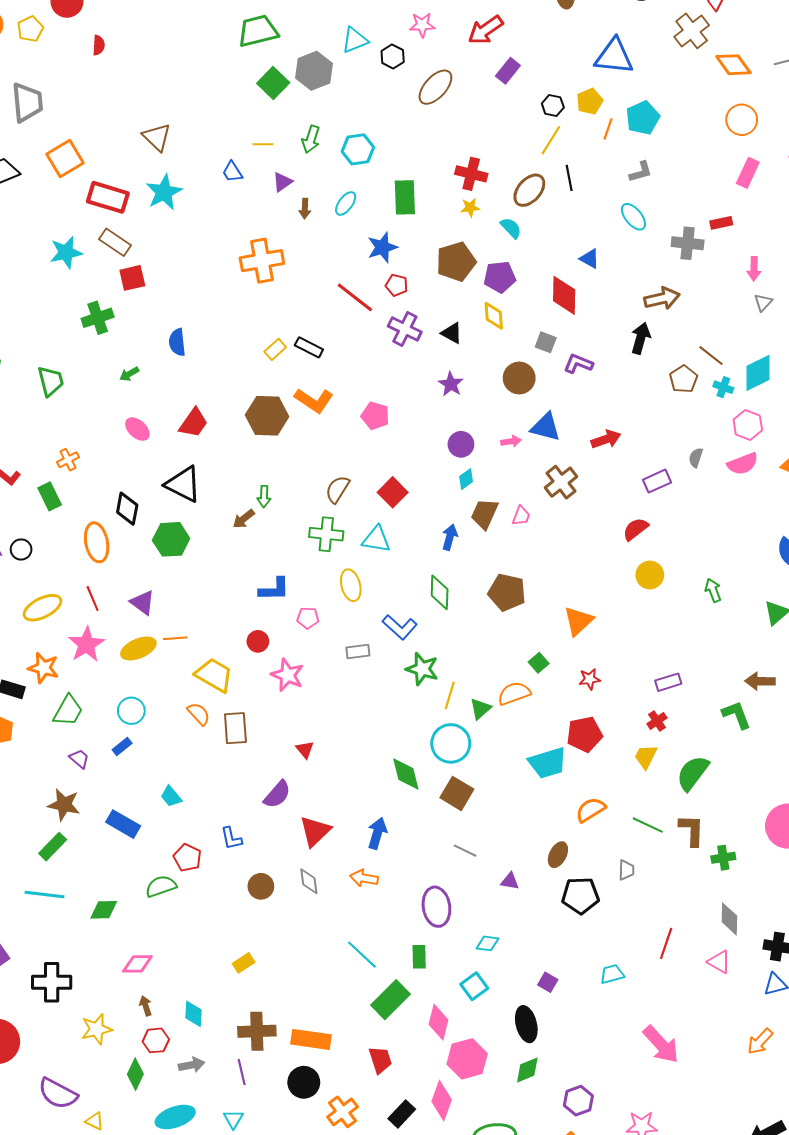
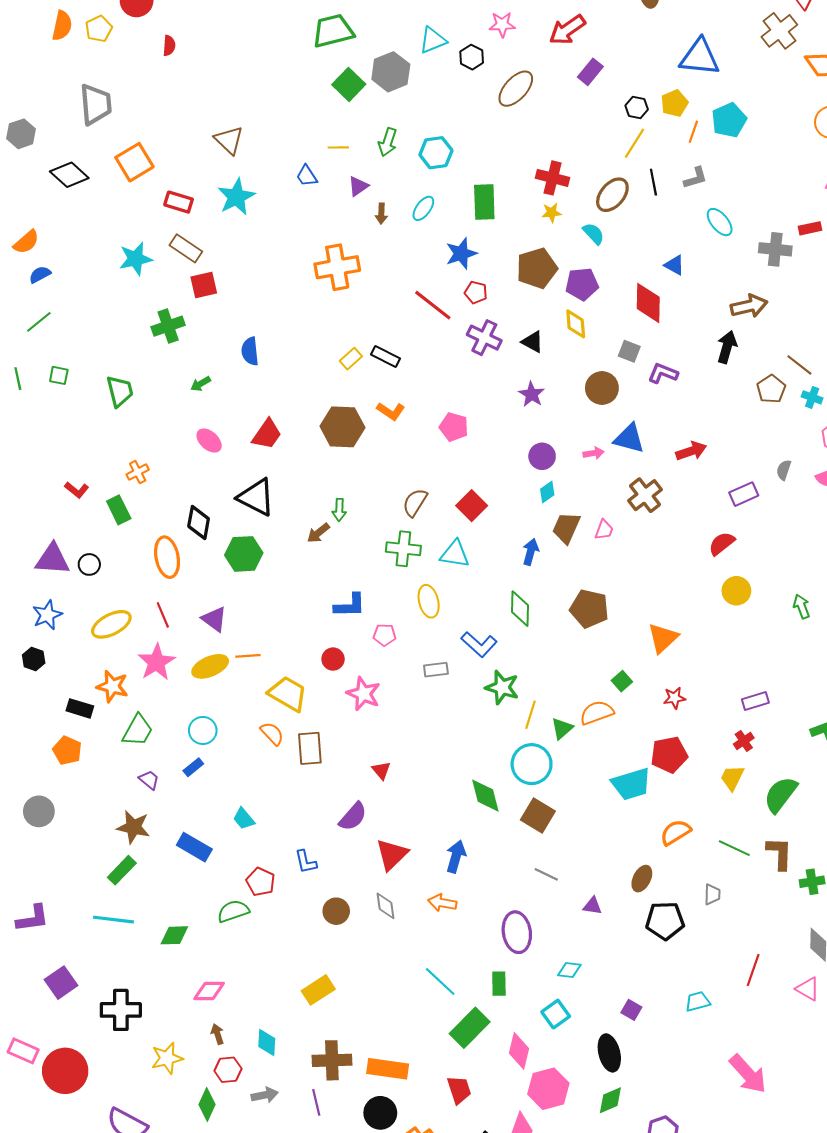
gray L-shape: (641, 172) -> (695, 178), moved
red rectangle: (108, 197) -> (179, 202), size x0.7
orange L-shape: (314, 400) -> (391, 411), size x0.7
yellow rectangle: (244, 963) -> (318, 990), size x1.4

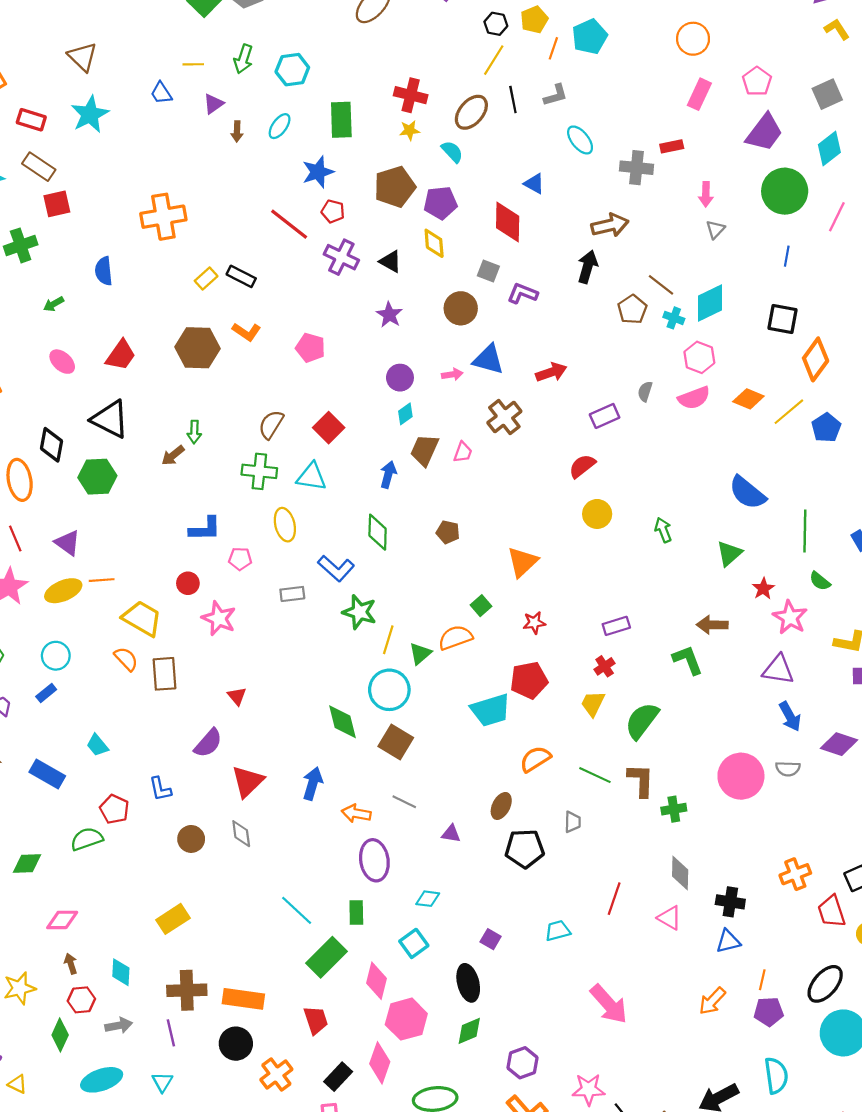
orange cross: (337, 267) -> (163, 217), moved
brown pentagon: (589, 609) -> (448, 532), size x0.6
orange arrow: (442, 903) -> (356, 813), moved

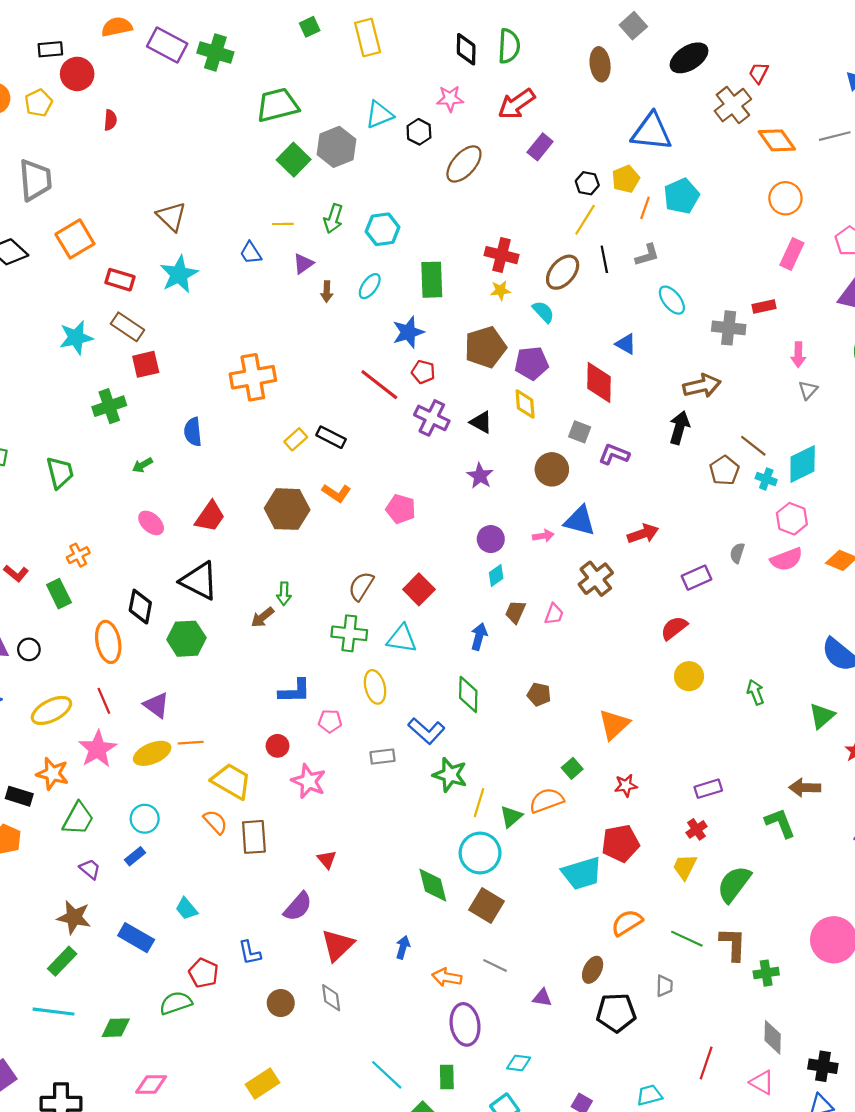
brown trapezoid: (424, 450) -> (515, 612), size x0.7
blue arrow: (313, 784) -> (403, 947), size x0.7

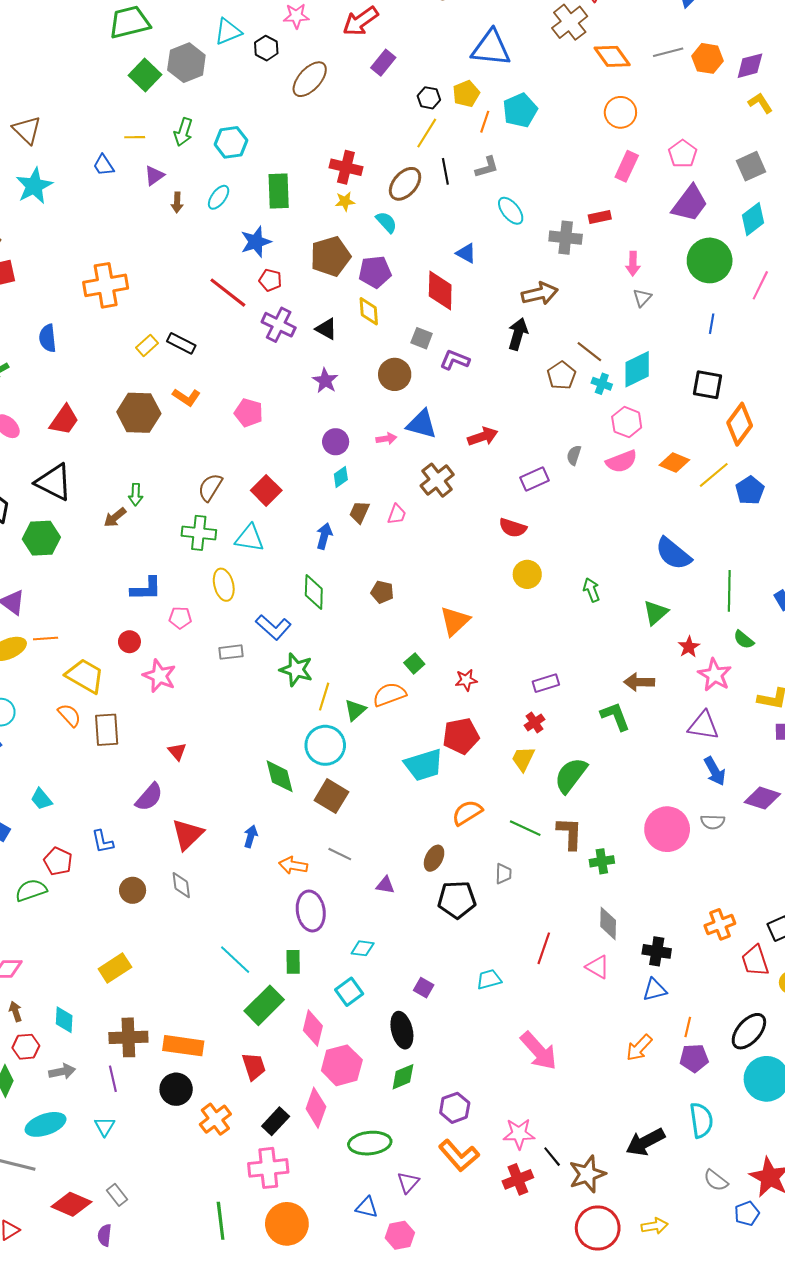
red semicircle: (674, 628) -> (513, 528), turned -124

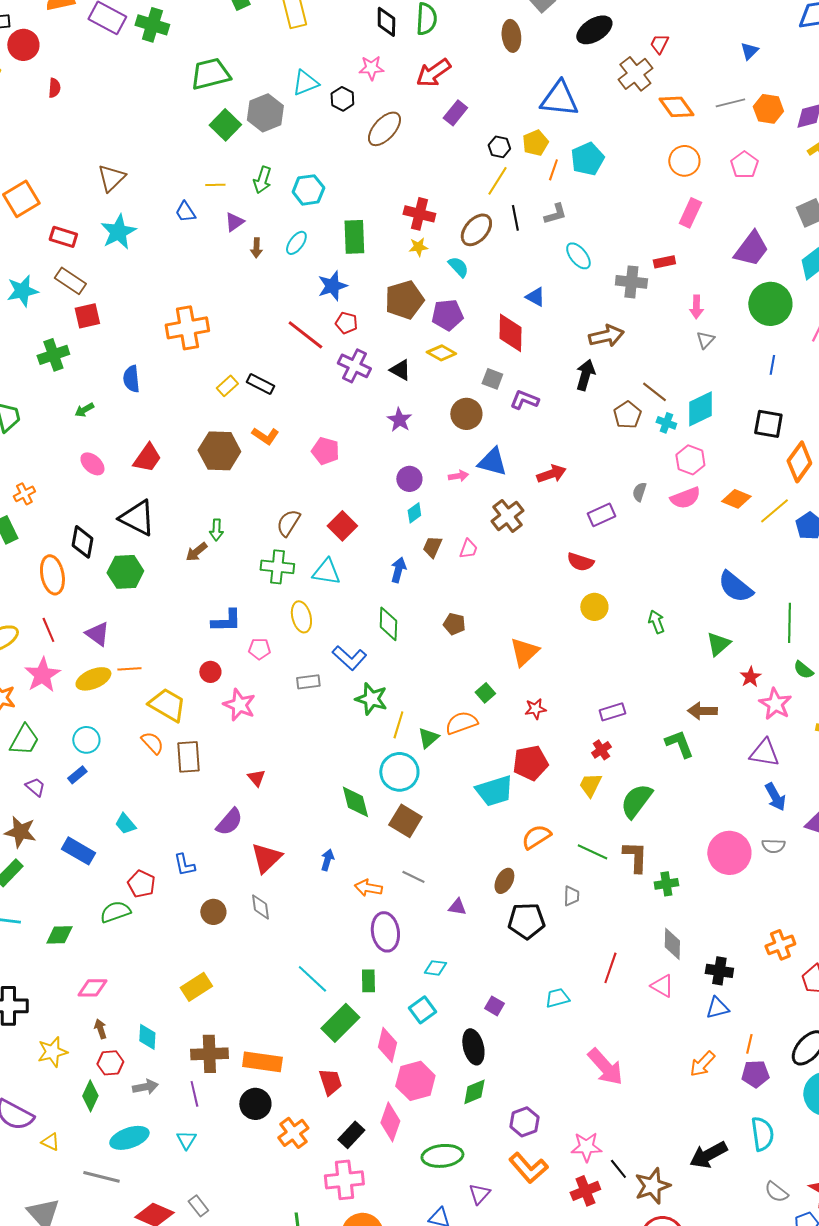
brown triangle: (27, 130) -> (111, 178), turned 32
pink pentagon: (683, 154) -> (744, 165), moved
yellow diamond: (369, 311) -> (441, 353), turned -56

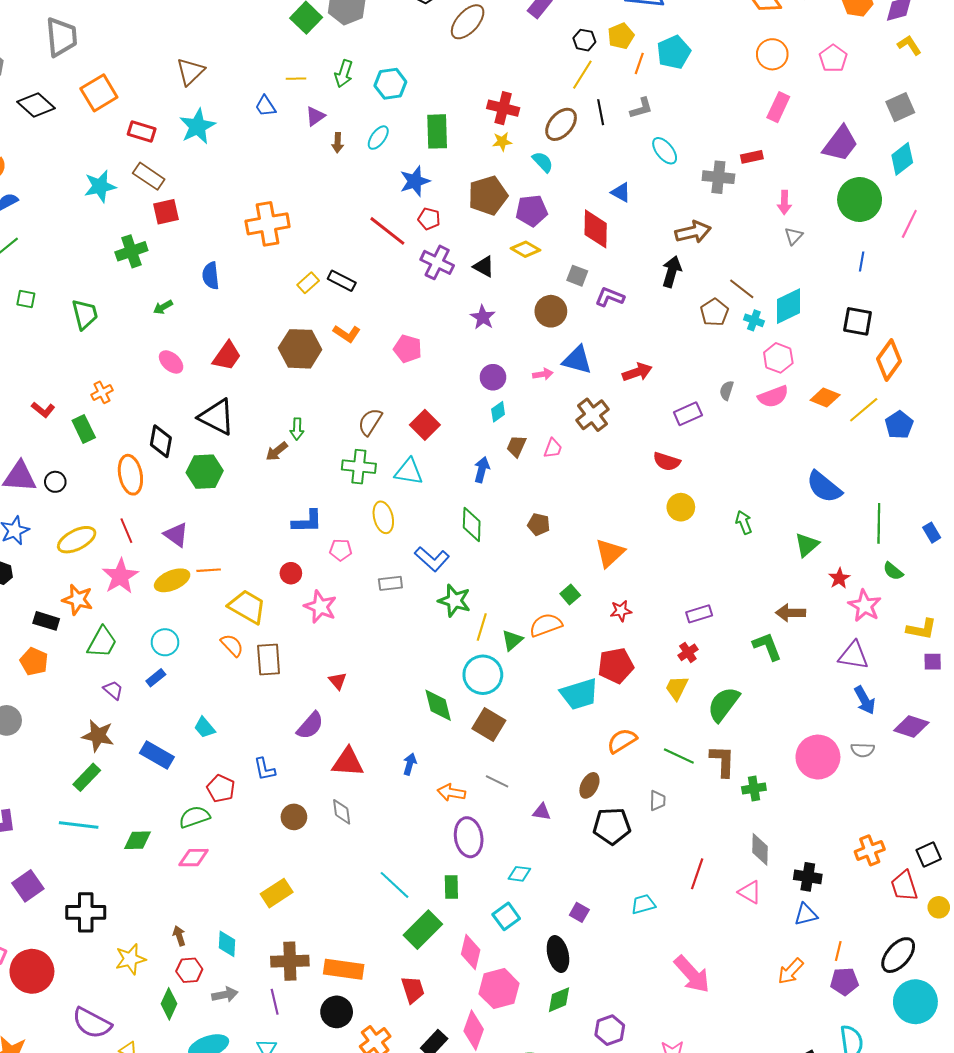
red triangle: (266, 858) -> (348, 762), turned 48
pink diamond: (92, 988) -> (193, 858), moved

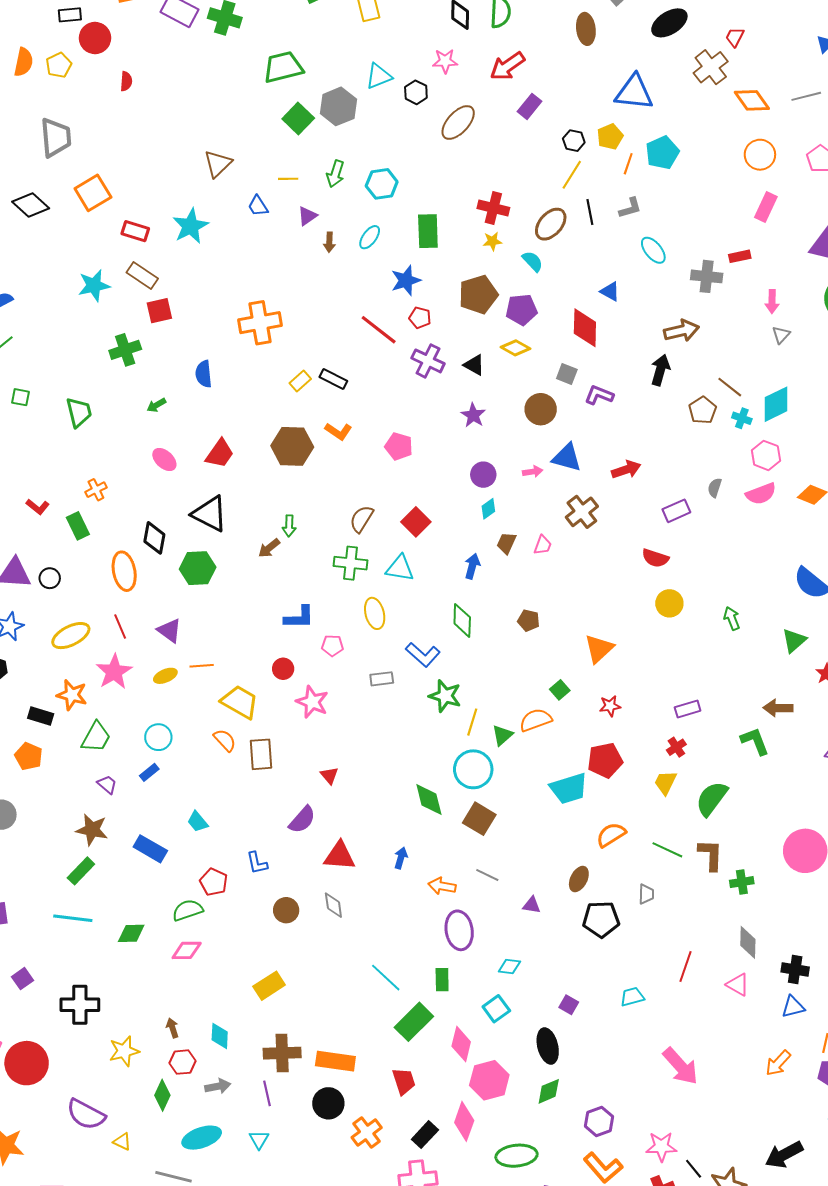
brown triangle: (190, 72) -> (218, 164), moved
yellow ellipse: (172, 580) -> (165, 676), size x0.7
purple square: (28, 886) -> (23, 979), size x0.7

